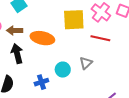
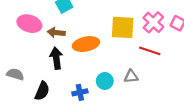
orange ellipse: (42, 38) -> (86, 44), turned -30
gray triangle: (86, 63) -> (131, 76), turned 32

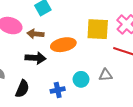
black arrow: (56, 58) -> (36, 58), turned 102

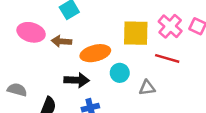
black arrow: (36, 58) -> (77, 80), moved
cyan circle: (81, 79) -> (120, 73), moved

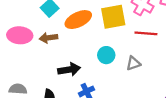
orange ellipse: (95, 53) -> (78, 20), moved

